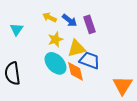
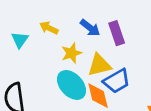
yellow arrow: (50, 17) -> (49, 28), moved
blue trapezoid: (90, 60) -> (117, 81), turned 130

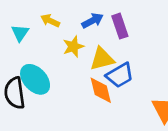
blue arrow: (90, 28) -> (92, 21), turned -66
cyan ellipse: (72, 85) -> (35, 79), moved

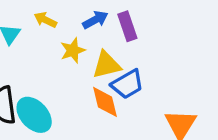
cyan ellipse: (35, 79) -> (34, 115), moved

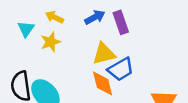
yellow star: (73, 50) -> (51, 42), moved

